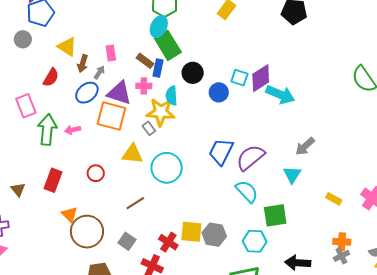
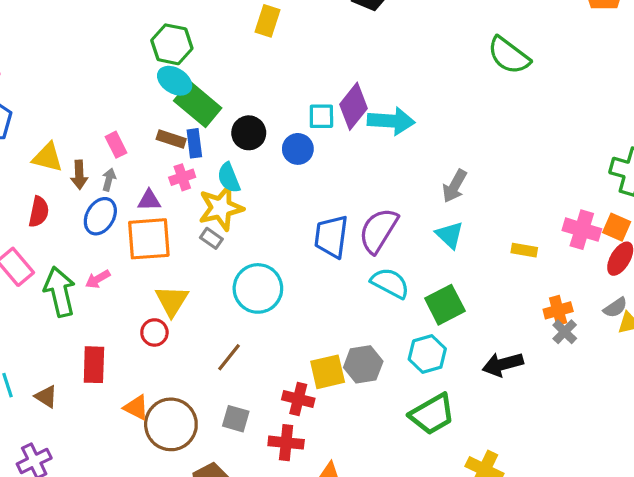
cyan ellipse: (159, 27) -> (175, 81), turned -65
purple triangle: (119, 93) -> (149, 200), size x0.6
yellow triangle: (132, 154) -> (172, 301), moved, turned -45

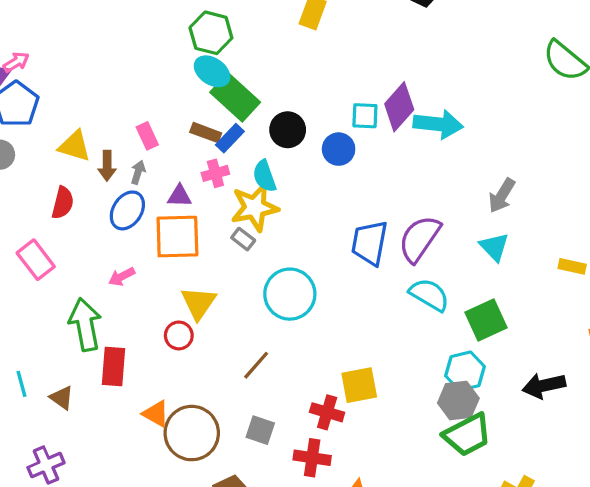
blue rectangle: (194, 143) -> (230, 138), turned 48
green arrow: (60, 292) -> (85, 324), moved
gray hexagon: (363, 364) -> (458, 401), moved

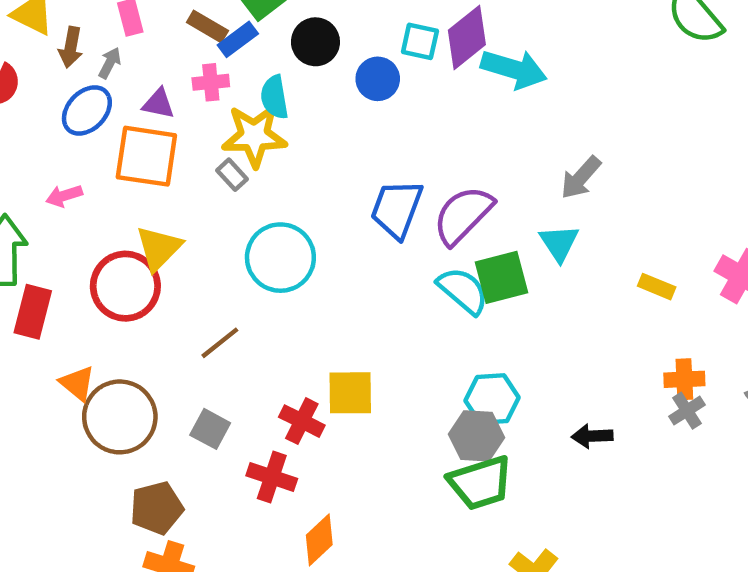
green square: (486, 320) -> (502, 277), moved
red circle: (179, 335) -> (125, 286), size x1.8
black arrow: (544, 386) -> (592, 436), size x0.7

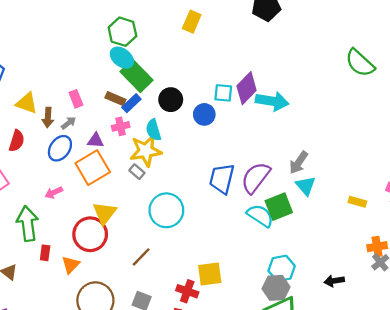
gray arrow: (110, 63) -> (68, 123), turned 32
orange square: (146, 156) -> (93, 168), turned -32
gray arrow: (581, 178) -> (299, 163), moved
red rectangle: (33, 312) -> (45, 253), size x0.6
orange triangle: (77, 383) -> (71, 265), moved, turned 42

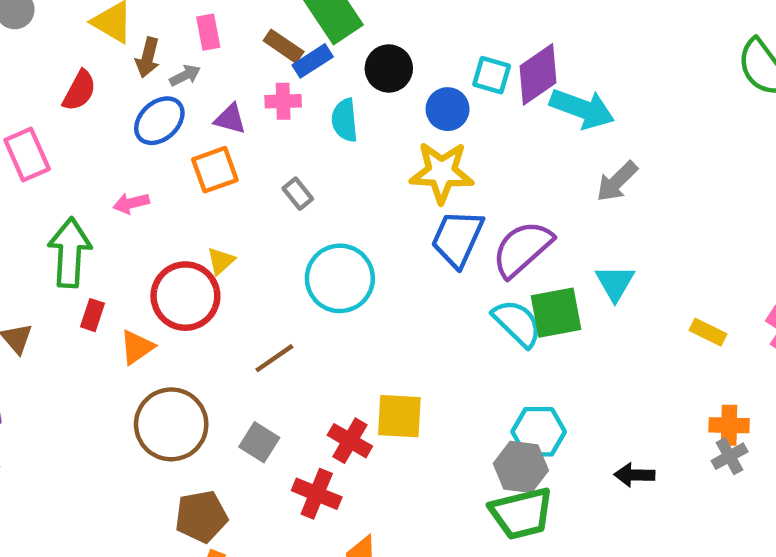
yellow star: (146, 151) -> (442, 172), moved
gray arrow: (299, 163) -> (617, 182), moved
orange square: (93, 168) -> (215, 170), size x0.7
yellow triangle: (105, 213) -> (221, 261), size x0.6

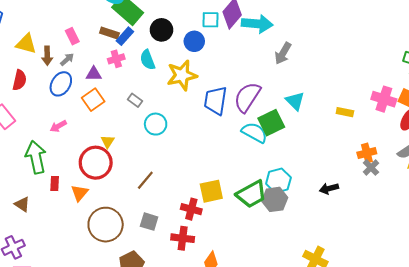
yellow star: (442, 172) -> (182, 75), moved
cyan circle: (340, 278) -> (156, 124), moved, size x0.7
green trapezoid: (521, 513) -> (251, 194), moved

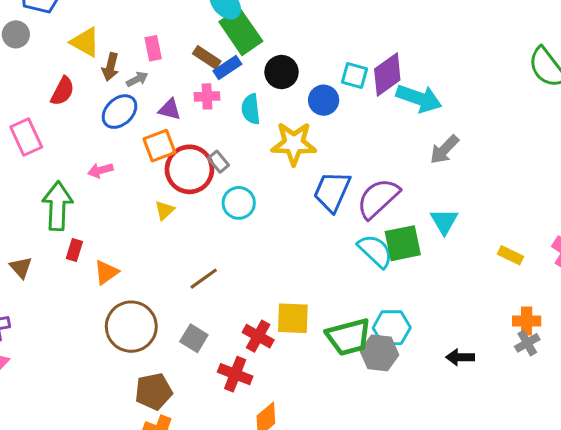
red circle: (96, 163) -> (189, 169), moved

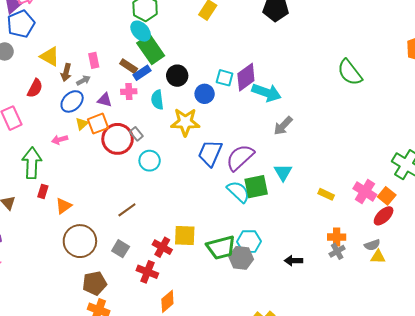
yellow triangle: (165, 210) -> (82, 124), moved

